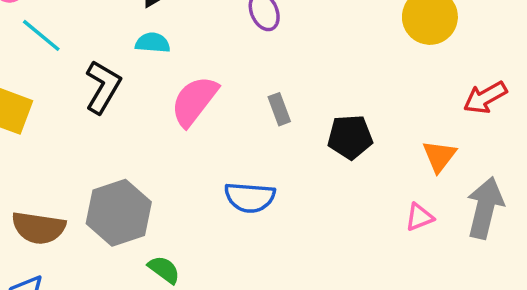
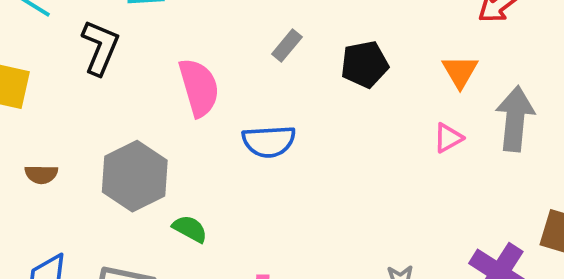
pink semicircle: (194, 101) -> (199, 87), moved, turned 134
gray rectangle: (279, 109) -> (287, 45), turned 68
brown semicircle: (39, 228) -> (41, 174), moved, size x0.6

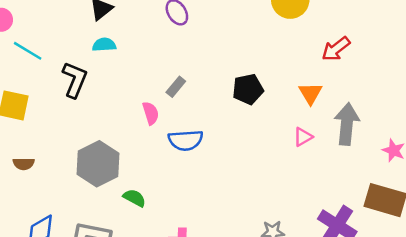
gray rectangle: (287, 45) -> (176, 87), moved
pink semicircle: (199, 87) -> (151, 113), moved, size x0.6
brown semicircle: (41, 174) -> (24, 164), moved

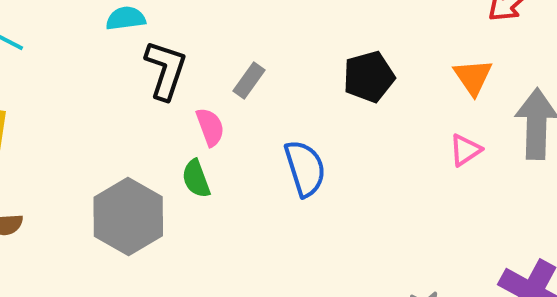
black L-shape: (75, 80) -> (166, 70), moved
blue semicircle: (186, 140) -> (305, 168), moved, turned -100
green semicircle: (134, 198) -> (196, 179), moved, turned -135

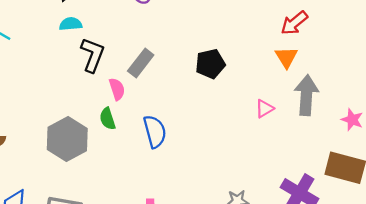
orange triangle: (473, 77) -> (286, 57), moved
gray rectangle: (249, 80) -> (141, 63), size x1.4
blue semicircle: (305, 168) -> (155, 132), moved

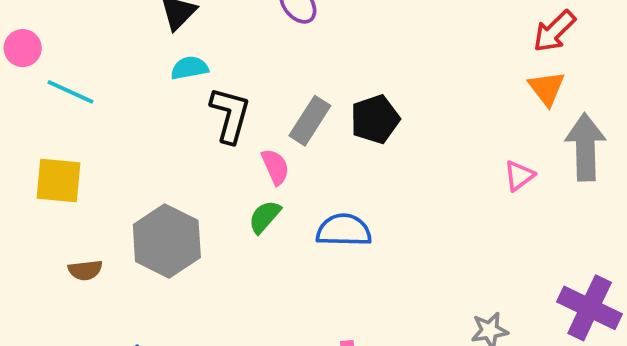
black pentagon: (210, 64) -> (375, 119), moved
green semicircle: (108, 119) -> (265, 217), turned 65
blue semicircle: (155, 132) -> (344, 230), turned -68
gray hexagon: (67, 139) -> (167, 241), moved

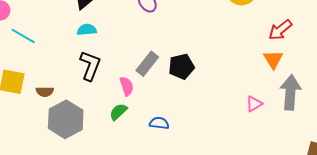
black L-shape: (230, 115) -> (90, 66), moved
blue semicircle: (344, 230) -> (159, 123), size x0.7
brown semicircle: (85, 270) -> (45, 92), moved

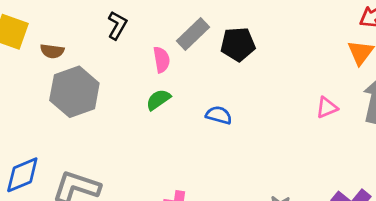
black L-shape: (90, 66) -> (117, 25), size x0.7
green semicircle: (118, 112) -> (158, 100), moved
blue semicircle: (159, 123) -> (219, 115), moved

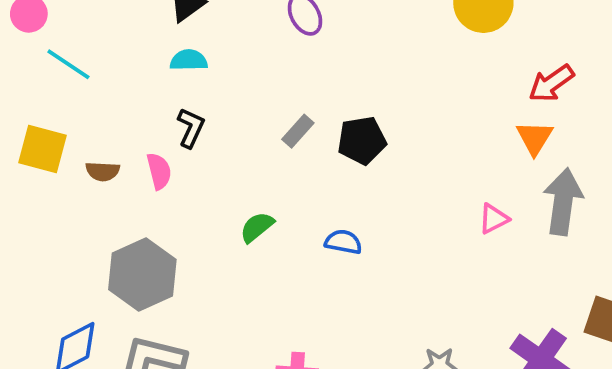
gray rectangle: (193, 34) -> (298, 131), size x0.7
pink semicircle: (161, 60) -> (159, 171), moved
gray hexagon: (74, 92) -> (142, 274), moved

